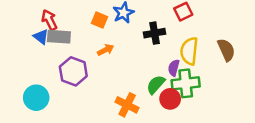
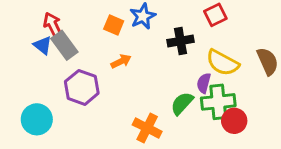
gray rectangle: (59, 37) -> (64, 45), turned 50
yellow semicircle: (189, 51) -> (223, 63), turned -68
red circle: (170, 99) -> (234, 121), moved

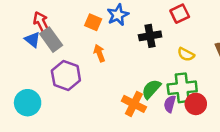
orange arrow: (121, 61) -> (99, 53), turned -84
yellow semicircle: (223, 63) -> (186, 54), size x0.6
purple semicircle: (204, 83) -> (170, 104), moved
orange cross: (147, 128) -> (134, 104), moved

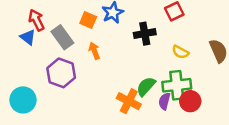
gray rectangle: (51, 40) -> (62, 37), moved

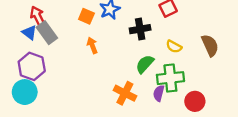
gray rectangle: (62, 37) -> (47, 33), moved
purple hexagon: (61, 73) -> (32, 66), moved
green semicircle: (146, 86) -> (145, 64), moved
red circle: (190, 101) -> (195, 101), moved

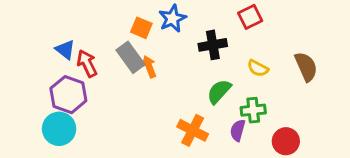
red arrow: (38, 16) -> (87, 64), moved
gray rectangle: (47, 33) -> (130, 57), moved
green cross: (170, 78) -> (253, 110), size x0.7

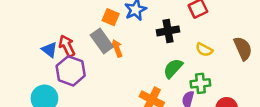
blue triangle: (65, 50) -> (49, 50), moved
purple hexagon: (68, 95) -> (71, 71), moved

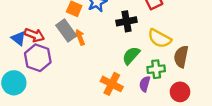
red arrow: (67, 46) -> (34, 35), turned 138
brown semicircle: (243, 48) -> (181, 57), moved, turned -145
yellow semicircle: (204, 50) -> (160, 38), size x1.5

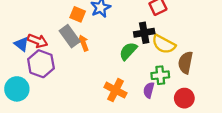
black cross: (127, 21) -> (144, 33), moved
green semicircle: (131, 55) -> (128, 51), moved

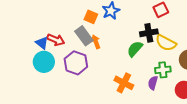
purple hexagon: (41, 64) -> (76, 63), moved
cyan circle: (17, 89) -> (44, 62), moved

